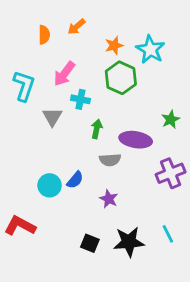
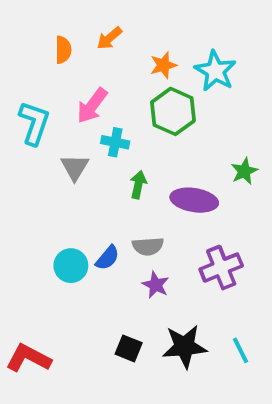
gray semicircle: (110, 160) -> (148, 246), moved
purple cross: (171, 173) -> (221, 268), moved
red L-shape: (20, 226) -> (28, 358), moved
cyan line: (168, 234) -> (240, 350), moved

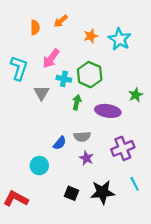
green hexagon: (173, 111) -> (90, 75), moved
cyan circle: (71, 266) -> (39, 166), moved
cyan line: (240, 350) -> (135, 184), moved

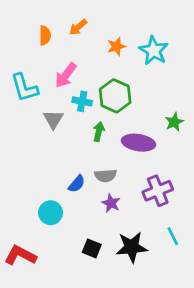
cyan L-shape: (19, 68) -> (24, 88), turned 145

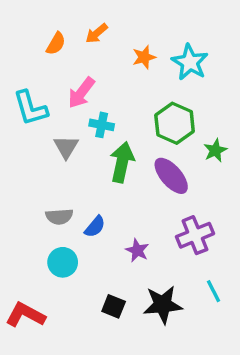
orange semicircle: (45, 35) -> (56, 44), turned 30
green hexagon: (115, 96) -> (175, 123), moved
green arrow: (99, 132) -> (122, 162), size x1.6
purple ellipse: (138, 143) -> (171, 176), turned 40
gray semicircle: (106, 176) -> (59, 216), moved

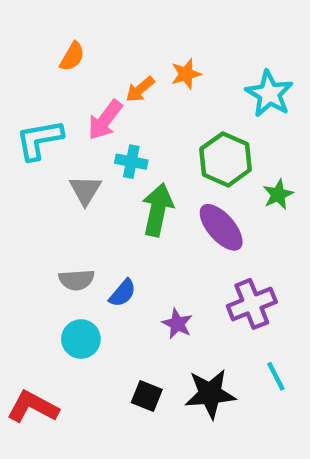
orange arrow: (97, 33) -> (140, 89), moved
cyan star: (190, 62) -> (269, 94), moved
cyan L-shape: (30, 108) -> (39, 140), turned 96

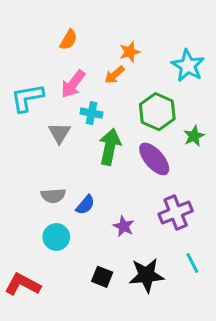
orange semicircle: (72, 56) -> (69, 40), moved
orange arrow: (140, 89) -> (114, 75), moved

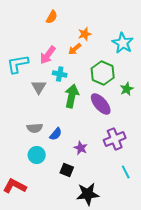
orange semicircle: (69, 40) -> (52, 17), moved
black star: (147, 275) -> (88, 194), moved
black square: (102, 277) -> (67, 170), moved

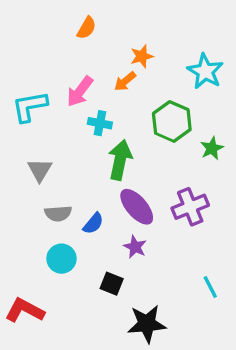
gray triangle: (39, 87) -> (40, 170), moved
purple ellipse: (101, 104) -> (137, 207), moved
purple cross: (115, 139) -> (190, 207), moved

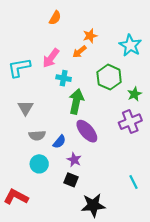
purple cross: (190, 207) -> (130, 122), moved
purple star: (135, 247) -> (74, 160), moved

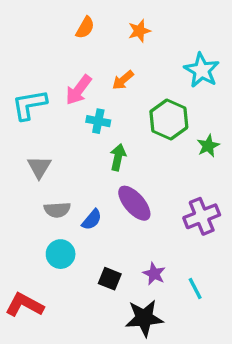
orange star: (90, 36) -> (139, 31), moved
green arrow: (76, 101) -> (118, 157), size x0.7
purple cross: (130, 122) -> (202, 216), moved
purple star: (74, 160) -> (154, 274), moved
cyan line: (133, 182) -> (195, 289), moved

